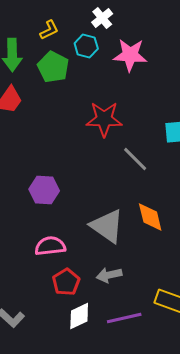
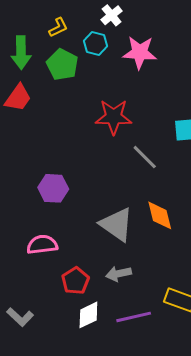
pink semicircle: (50, 246) -> (42, 245), moved

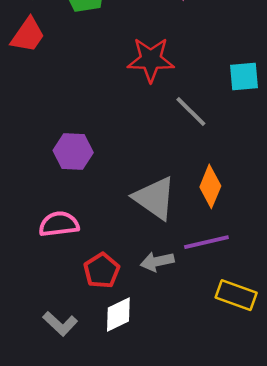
orange diamond: (160, 215) -> (210, 186), turned 36
gray L-shape: (20, 317) -> (60, 324), moved
purple line: (134, 317) -> (206, 242), moved

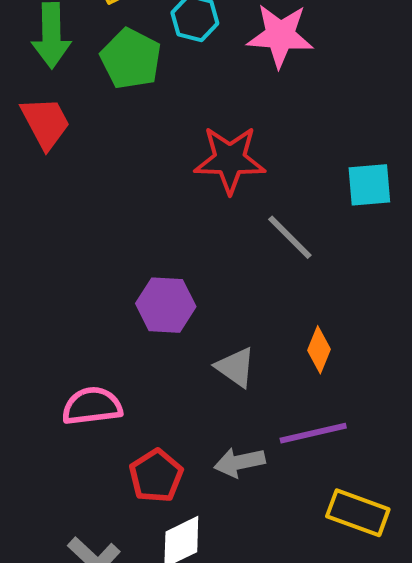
red trapezoid: (28, 35) -> (45, 123), turned -63
purple hexagon: (73, 152) -> (166, 305), moved
orange diamond: (210, 186) -> (319, 350), size x0.7
gray triangle: (155, 198) -> (236, 367), size x0.6

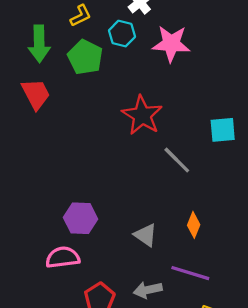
red star: (230, 160) -> (142, 115), turned 30
purple hexagon: (166, 305) -> (81, 218), moved
purple line: (313, 433) -> (190, 273), turned 30

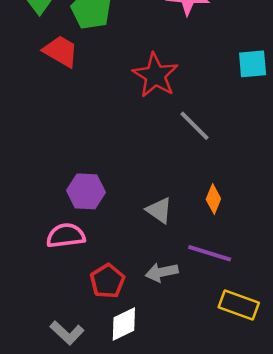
red trapezoid: (36, 94) -> (61, 51), moved, turned -32
cyan square: (223, 130) -> (253, 64), moved

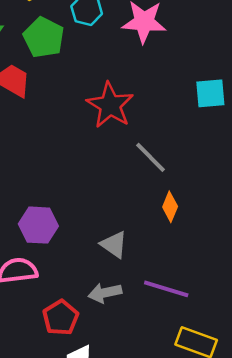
orange diamond: (213, 199) -> (170, 207), moved
gray arrow: (162, 272) -> (105, 293), moved

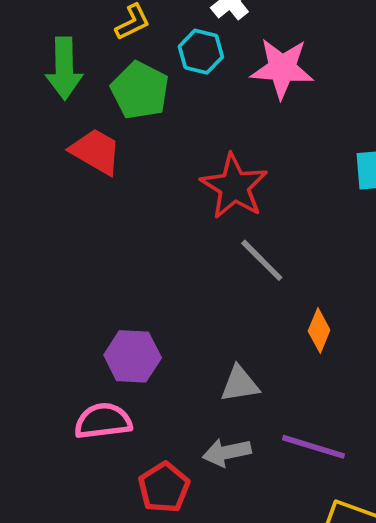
gray line: (150, 157) -> (262, 260), moved
gray triangle: (114, 245) -> (240, 384), turned -44

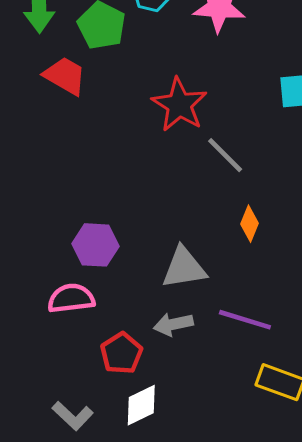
gray line: (262, 260) -> (225, 155), moved
gray triangle: (240, 384) -> (184, 268), size x1.4

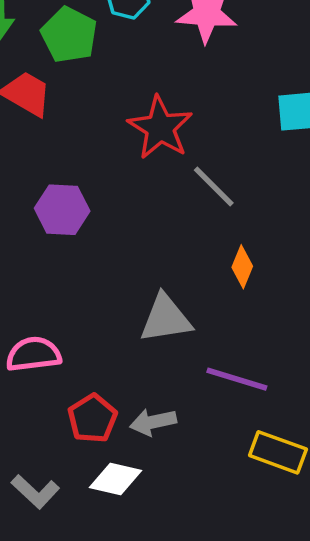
purple hexagon: (95, 245) -> (62, 210), moved
gray arrow: (173, 324) -> (153, 422), moved
white diamond: (141, 405) -> (116, 479), turned 39

